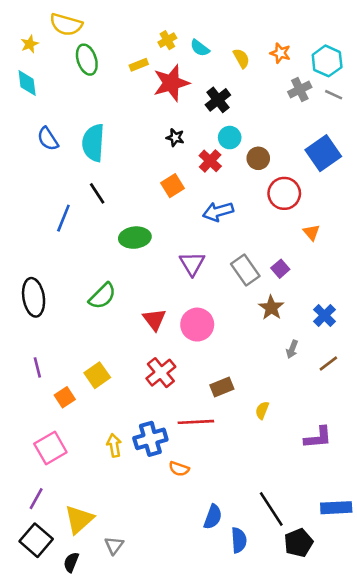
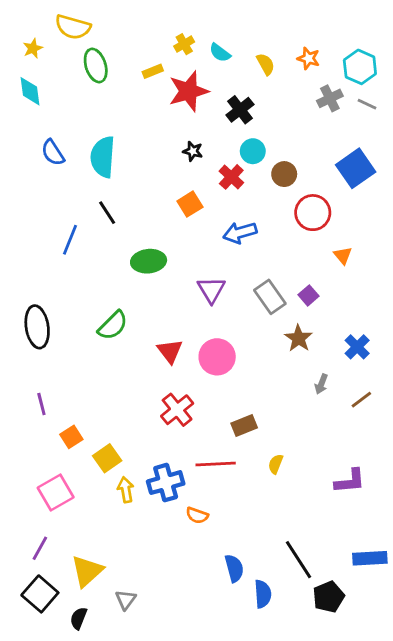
yellow square: (97, 375) -> (107, 458), moved
yellow semicircle: (262, 410) -> (276, 464), moved
blue semicircle: (213, 517) -> (234, 568), turned -35

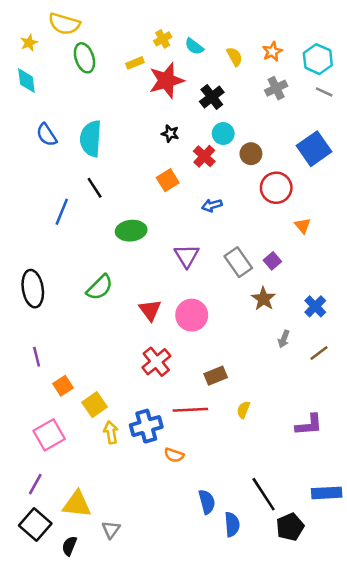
orange star: (308, 58) -> (272, 52), turned 30
gray cross: (330, 98) -> (276, 88), moved
blue arrow: (240, 233) -> (212, 205), size x0.7
yellow triangle: (87, 571) -> (77, 504), turned 48

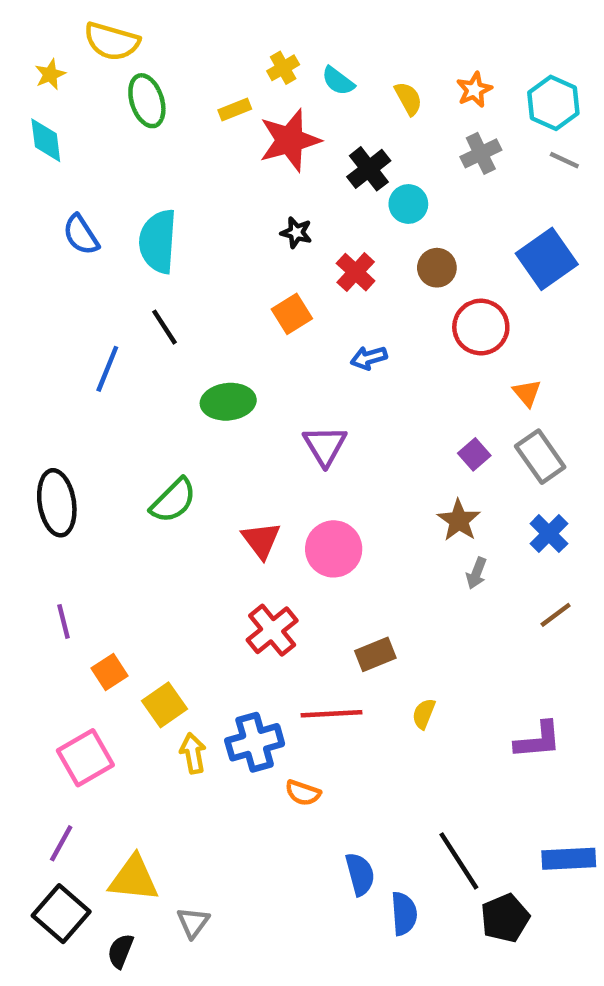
cyan circle: (223, 134) -> (408, 204), moved
gray rectangle: (238, 262) -> (540, 457), moved
gray arrow: (284, 339) -> (476, 573), moved

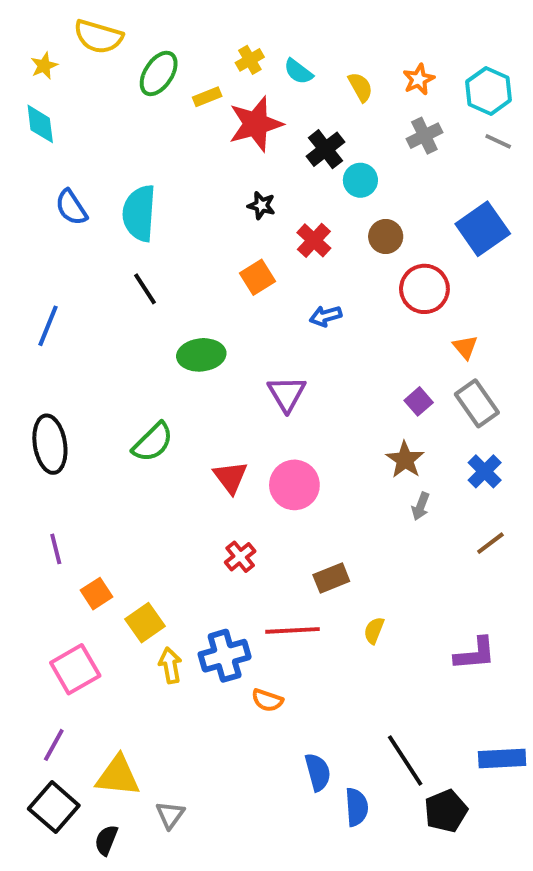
green ellipse: (147, 101) -> (159, 73), moved, turned 51
blue line: (107, 369) -> (48, 326), moved
red cross: (272, 630) -> (240, 557), size x0.7

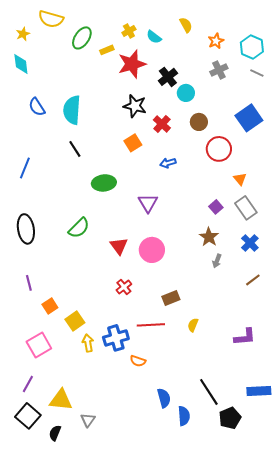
yellow semicircle: (360, 87) -> (186, 25), moved
black star: (261, 205) -> (135, 106), size x1.6

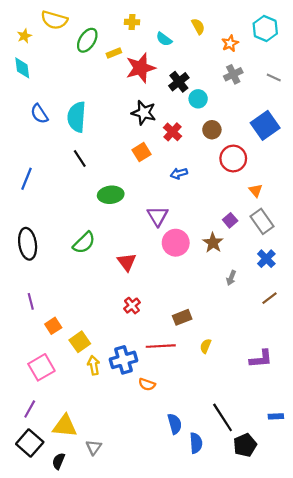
yellow cross: (129, 31) -> (132, 22), moved, turned 32
cyan hexagon: (252, 47) -> (265, 29), moved
brown star: (209, 237) -> (213, 243), moved
pink circle: (152, 250) -> (176, 243), moved
blue rectangle: (259, 391) -> (276, 416), size x0.6

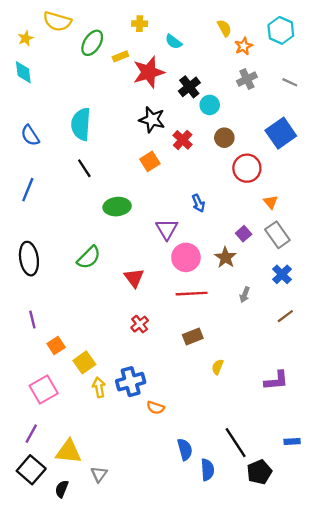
yellow semicircle: (198, 26) -> (224, 28), moved
blue semicircle: (39, 114) -> (30, 135), moved
blue arrow: (179, 173) -> (198, 203), moved, turned -98
red line: (161, 346) -> (192, 294), moved

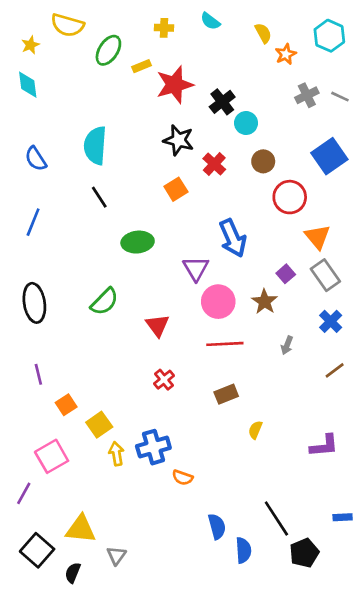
cyan semicircle: (174, 42) -> (210, 21), moved
gray cross: (247, 79) -> (307, 95), moved
orange triangle: (271, 202) -> (317, 237), size x1.5
blue arrow: (198, 203) -> (233, 238), size x1.8
purple line: (31, 434) -> (24, 493), moved

